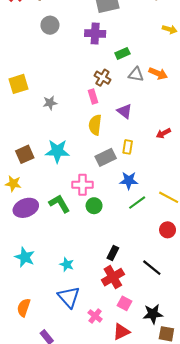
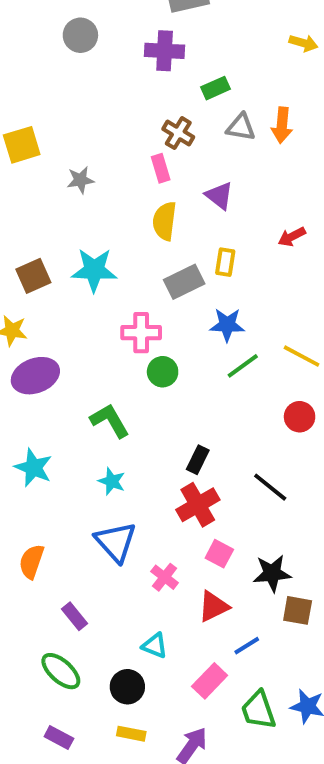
orange arrow: (158, 73) -> (282, 125), turned 72
green L-shape: (59, 204) -> (110, 421), moved

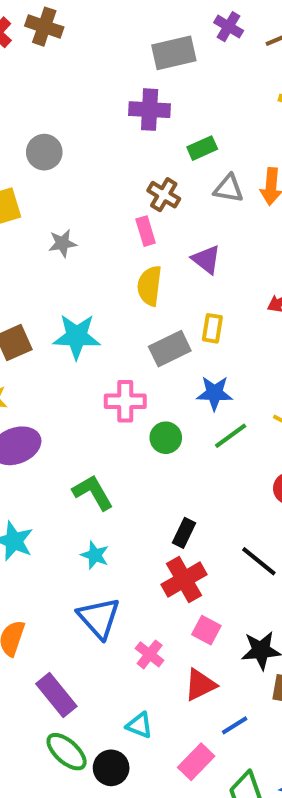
gray circle: (80, 35) -> (44, 152), moved
green circle: (163, 372) -> (166, 438), moved
purple rectangle: (75, 616) -> (56, 695), size x1.5
green ellipse: (61, 671) -> (67, 752), moved

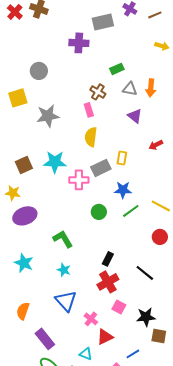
purple cross: (150, 110) -> (79, 43), moved
gray star: (62, 243) -> (48, 116), size x1.6
purple triangle: (206, 259) -> (135, 116), moved
pink cross: (125, 401) -> (79, 180), moved
red triangle: (200, 685) -> (105, 337), moved

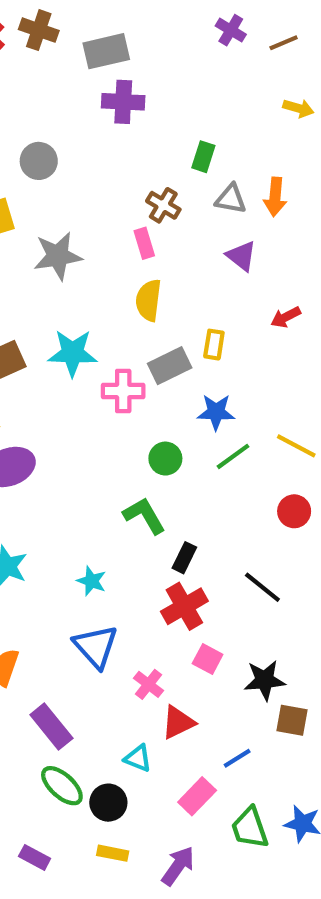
gray rectangle: (103, 22) -> (106, 51), moved
green rectangle: (117, 69) -> (203, 157), turned -48
green L-shape: (63, 239) -> (144, 516), moved

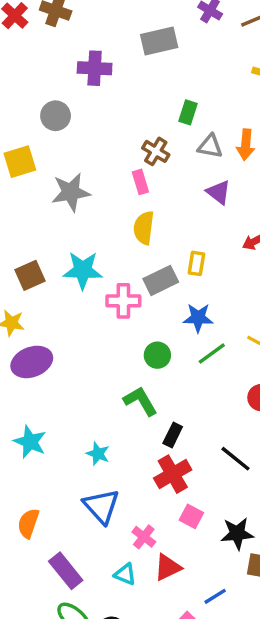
gray rectangle: (106, 51) -> (159, 41), moved
purple cross: (123, 102) -> (95, 68), moved
cyan triangle: (138, 758) -> (125, 574), moved

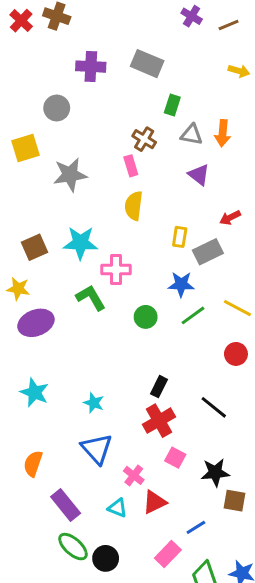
gray rectangle: (159, 41) -> (147, 64), moved, turned 36
gray rectangle: (161, 280) -> (208, 252), moved
green L-shape: (140, 401) -> (91, 298), moved

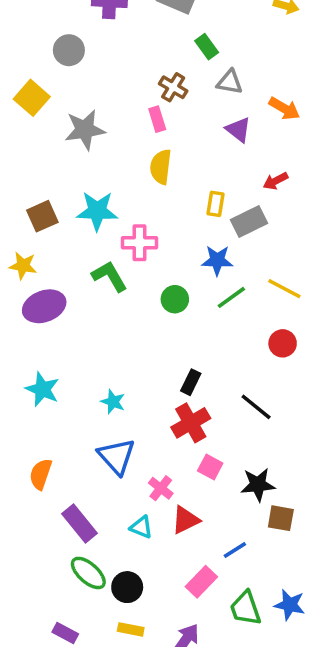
green rectangle: (172, 105) -> (207, 47), turned -54
orange arrow: (223, 133) -> (284, 108), moved, turned -65
yellow square: (26, 148) -> (32, 98), turned -32

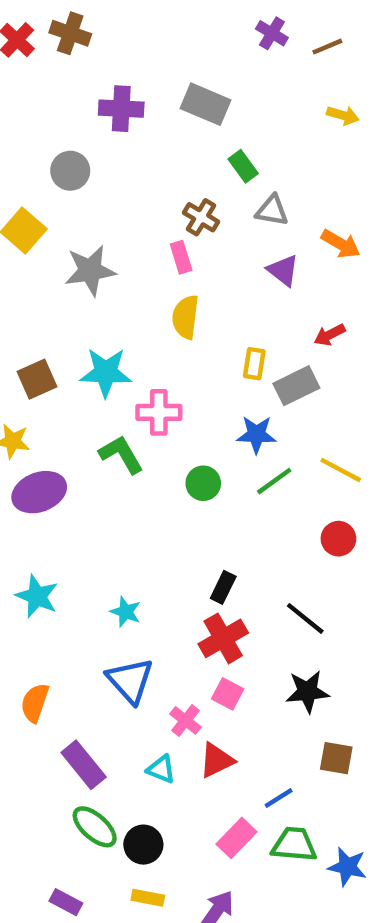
pink square: (210, 467) -> (228, 694), moved
black star: (258, 485) -> (307, 692), moved
green trapezoid: (246, 608) -> (294, 845), moved, turned 114

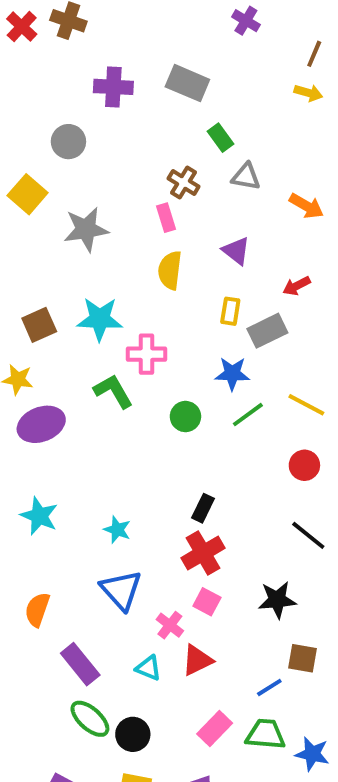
brown line: (327, 47) -> (314, 54), moved, turned -44
purple triangle: (283, 270) -> (236, 251), moved
black line: (305, 618) -> (308, 535), moved
blue line: (279, 798) -> (269, 688), moved

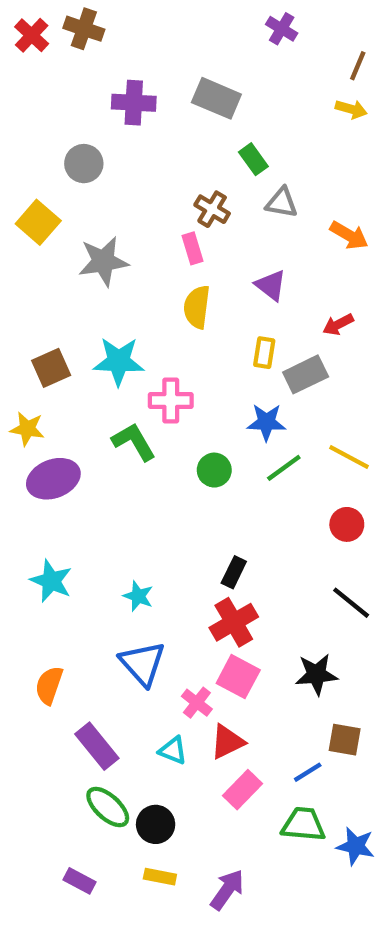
pink square: (207, 602) -> (238, 677), size x1.4
pink rectangle: (215, 729) -> (242, 790), moved

